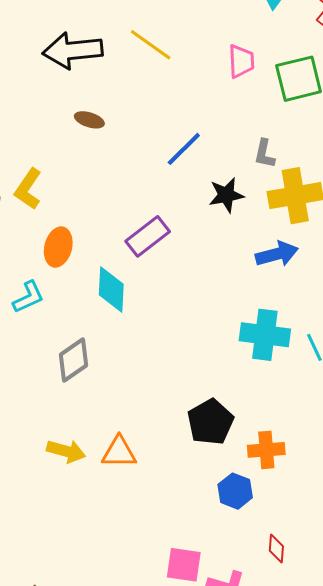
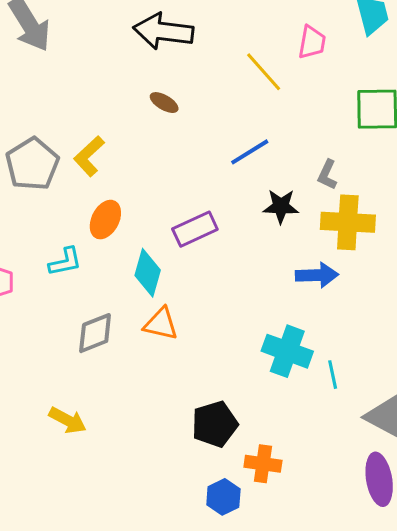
yellow line: (151, 45) -> (264, 72), moved
pink trapezoid: (241, 61) -> (312, 42), moved
orange triangle: (119, 452) -> (161, 324), moved

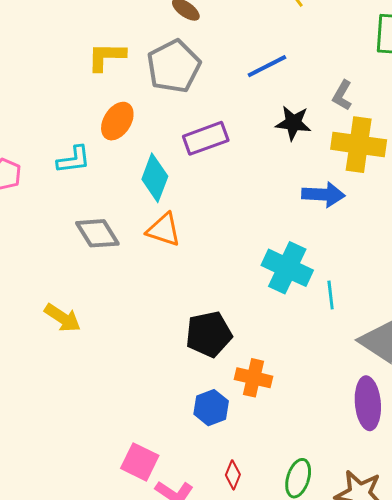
yellow L-shape: (89, 156) -> (106, 57), turned 39
gray pentagon: (32, 164) -> (174, 66), moved
gray diamond: (95, 333) -> (97, 233), turned 75

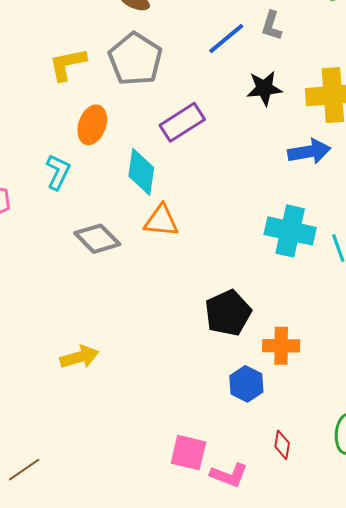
gray L-shape: (342, 95) -> (272, 26), moved
cyan L-shape: (74, 160) -> (58, 172), turned -45
yellow arrow: (63, 318) -> (79, 357), moved, turned -36

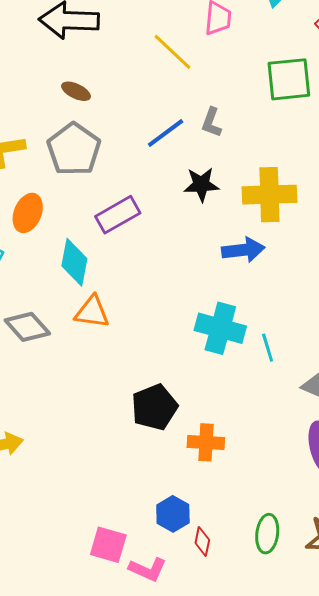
blue hexagon: (246, 384) -> (173, 514), moved

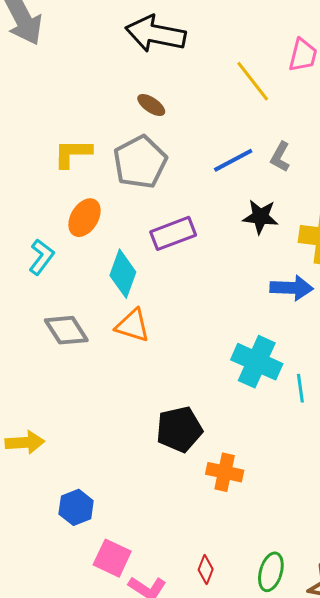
blue hexagon: (173, 514) -> (76, 507), moved

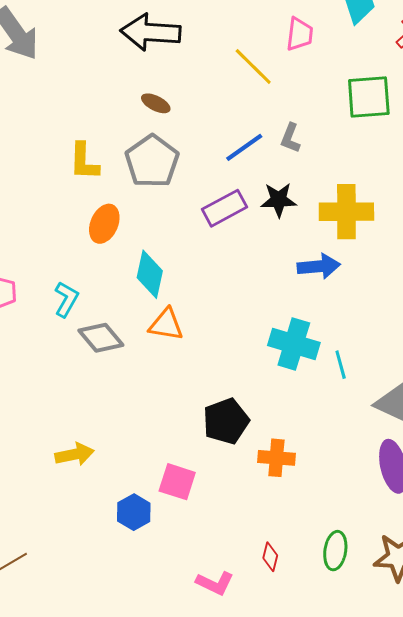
yellow L-shape: (73, 153) -> (84, 161), turned -81
purple rectangle: (173, 233) -> (224, 208), moved
cyan L-shape: (41, 257) -> (66, 299), moved
pink square: (112, 558) -> (177, 482), moved

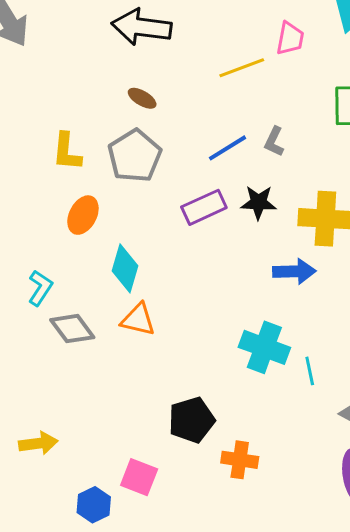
yellow line: (253, 67) -> (242, 68), turned -69

